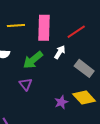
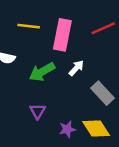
red line: (76, 32) -> (103, 28), moved
purple triangle: (26, 84) -> (37, 111), moved

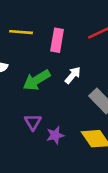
pink rectangle: (62, 35) -> (57, 40), size x0.7
purple star: (67, 129) -> (55, 135), moved

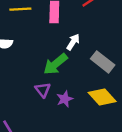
green arrow: (37, 80) -> (55, 64), moved

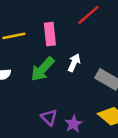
green arrow: (55, 64) -> (43, 69), moved

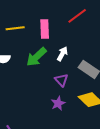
purple triangle: (49, 117) -> (61, 80), moved

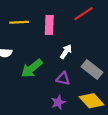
green arrow: (36, 57) -> (32, 68), moved
purple triangle: (61, 80) -> (63, 79), turned -40

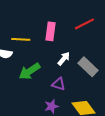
yellow line: (19, 22) -> (21, 39), moved
gray rectangle: (92, 69) -> (88, 67), moved

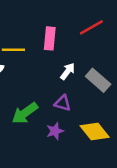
green arrow: (30, 71) -> (25, 113), moved

